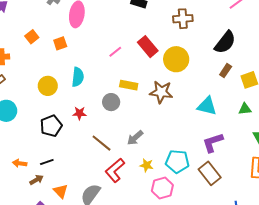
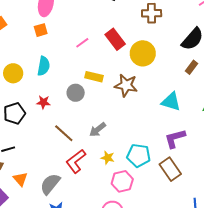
orange square: (60, 43) -> (41, 30), moved

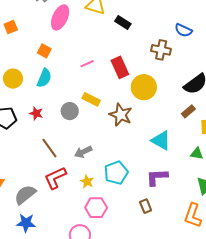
orange square: (41, 30) -> (44, 51), moved, turned 32
cyan pentagon: (139, 155) -> (116, 173), moved, turned 30
brown rectangle: (170, 169) -> (146, 206), size x0.6

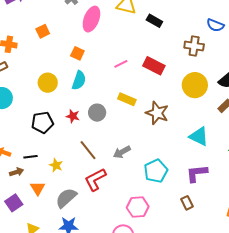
red rectangle: (120, 67) -> (154, 66), turned -35
yellow circle: (144, 87) -> (195, 85), moved
gray circle: (70, 111) -> (97, 113), moved
yellow star: (87, 181) -> (56, 165), moved

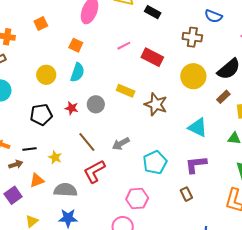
pink line: (121, 64) -> (124, 46), moved
orange triangle: (38, 188) -> (37, 180), turned 42
gray semicircle: (66, 198) -> (65, 190), turned 45

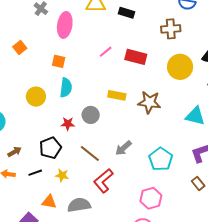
black pentagon: (41, 115) -> (50, 148), moved
brown arrow: (16, 164) -> (15, 152), moved
orange triangle: (37, 180) -> (49, 202), turned 42

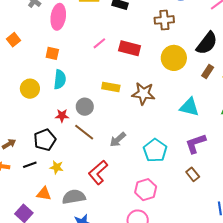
brown line: (90, 154) -> (84, 132), moved

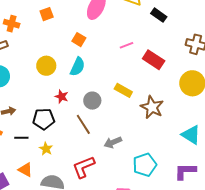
red star: (62, 116) -> (62, 97), moved

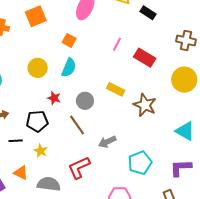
orange square: (47, 14) -> (36, 16), size x1.5
pink line: (127, 45) -> (117, 44), turned -40

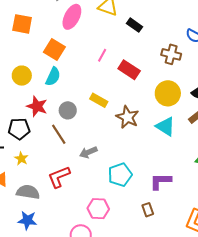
orange square: (36, 16) -> (22, 24), turned 30
orange square: (69, 40) -> (54, 49), size x1.5
red star: (54, 98) -> (37, 106), size x1.5
cyan triangle: (185, 131) -> (165, 126), moved

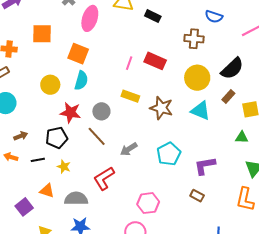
pink line: (102, 55) -> (129, 63), moved
cyan pentagon: (120, 175) -> (169, 154), moved
brown rectangle: (148, 210) -> (197, 196), turned -32

